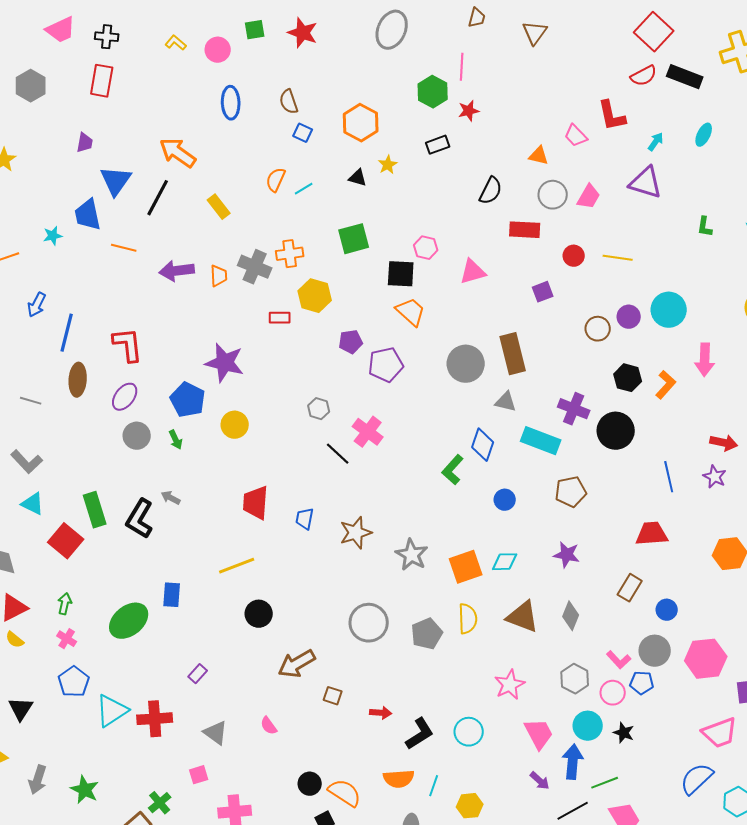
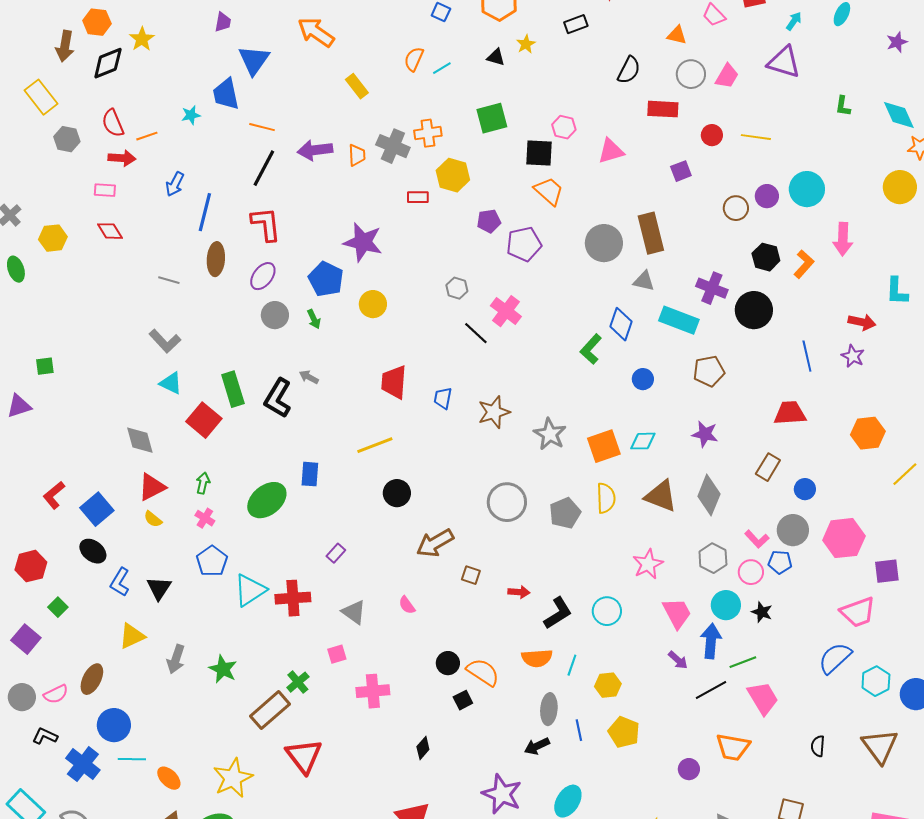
black line: (158, 198) -> (264, 168), moved
gray diamond: (571, 616) -> (709, 495), size x1.4

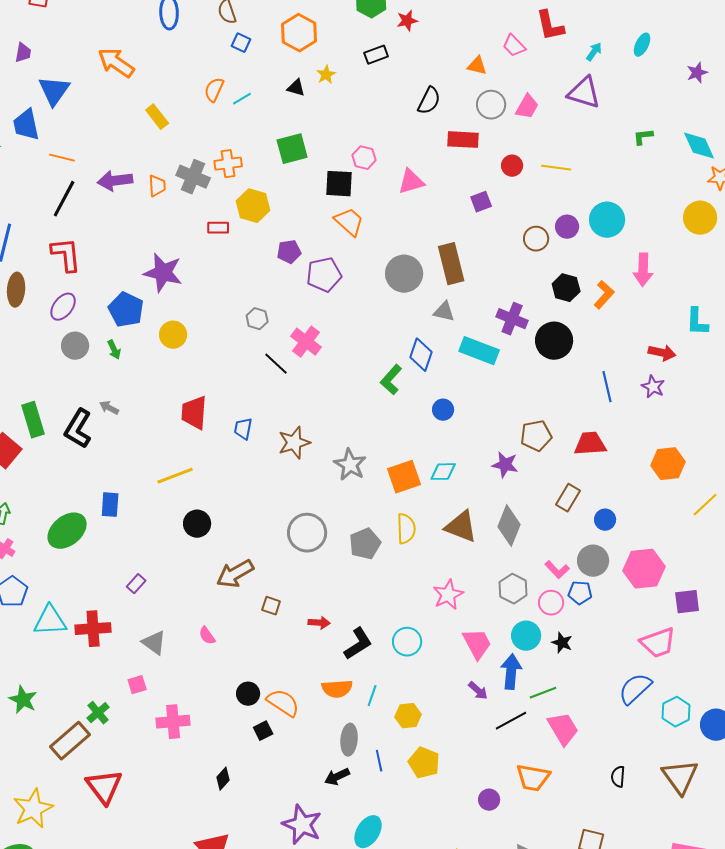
green L-shape: (843, 106) -> (643, 137), turned 75
brown pentagon: (709, 371) -> (536, 436), moved
cyan triangle: (250, 590) -> (50, 621), turned 30

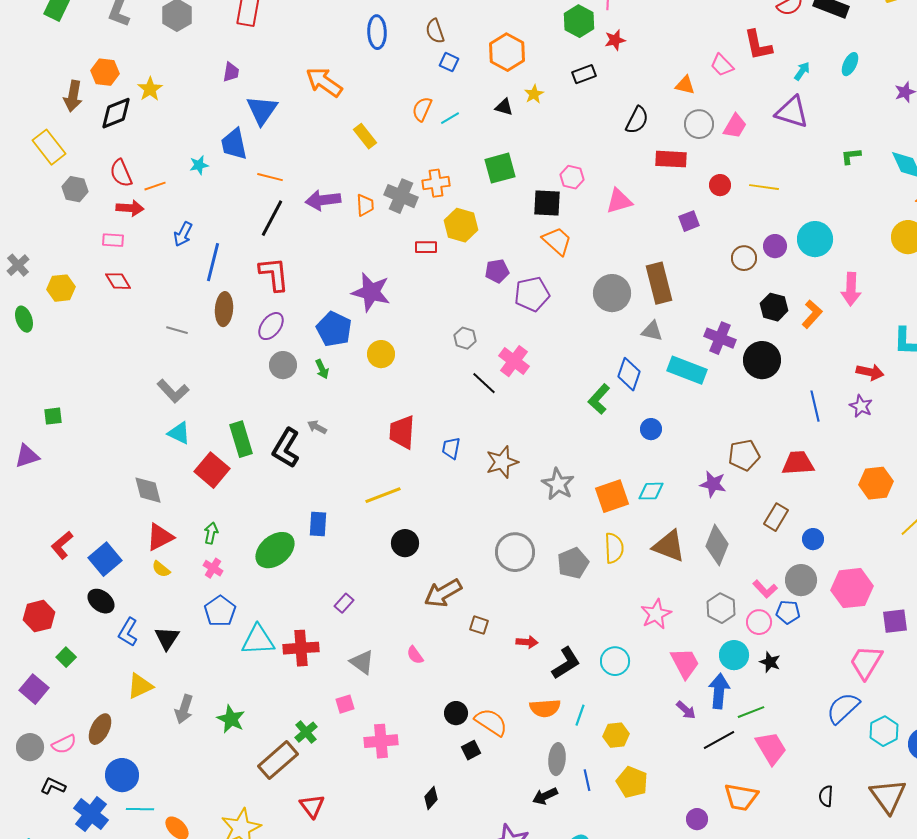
pink trapezoid: (658, 643) -> (866, 662), turned 141
red triangle: (104, 787) -> (312, 806), size x0.7

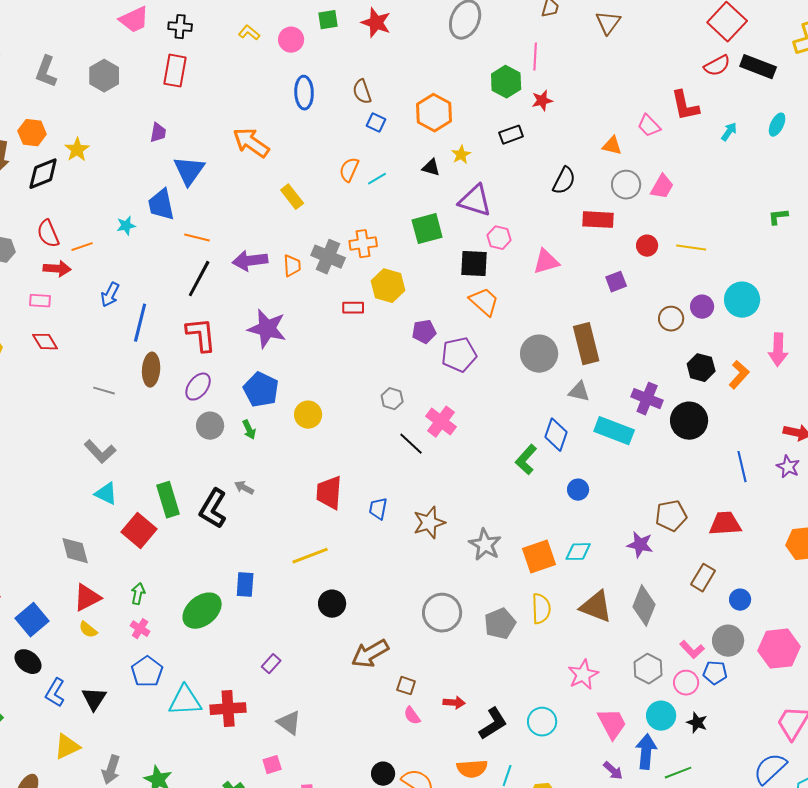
purple triangle: (792, 112) -> (475, 201), moved
purple star: (371, 292) -> (267, 329), moved
pink semicircle: (415, 655) -> (412, 716), moved

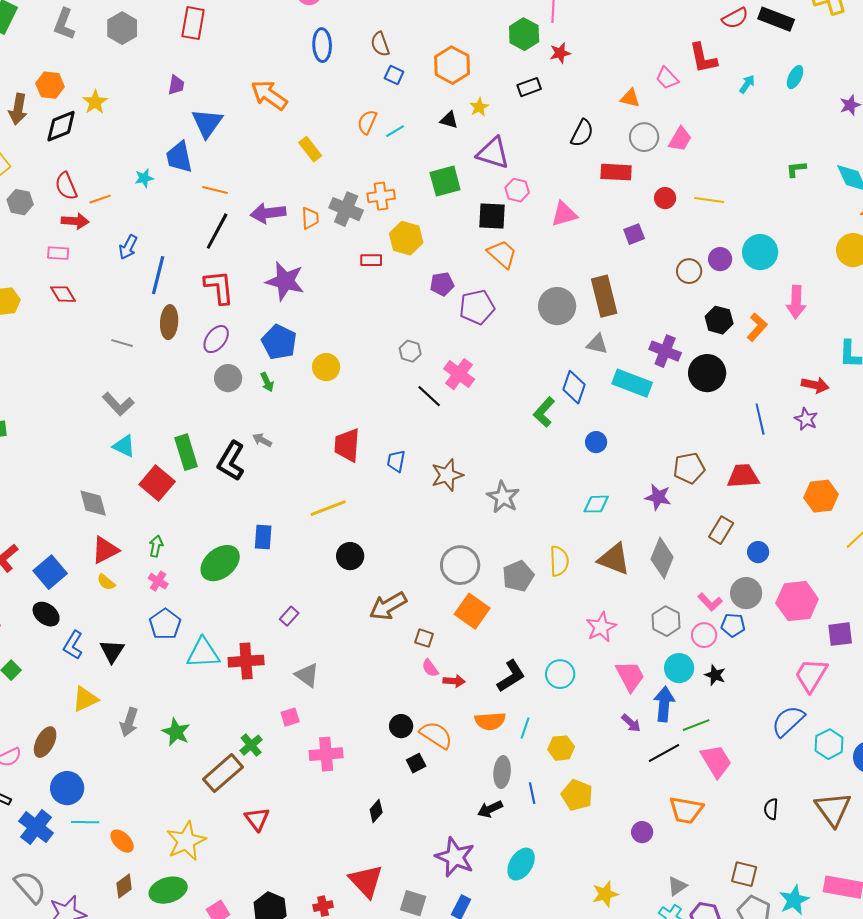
orange square: (539, 557) -> (472, 611), moved, turned -36
red arrow: (454, 703) -> (454, 681), moved

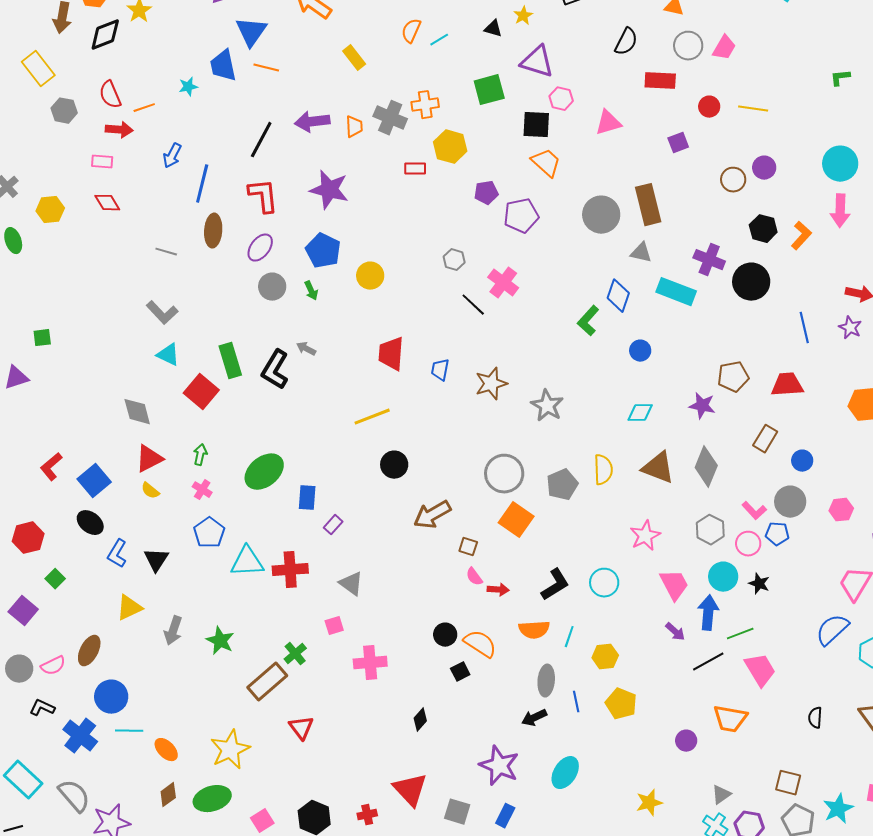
orange line: (215, 190) -> (266, 68), moved
cyan circle: (760, 252) -> (840, 164), moved
blue rectangle: (263, 537) -> (307, 498), moved
pink hexagon: (797, 601) -> (841, 510), size x0.6

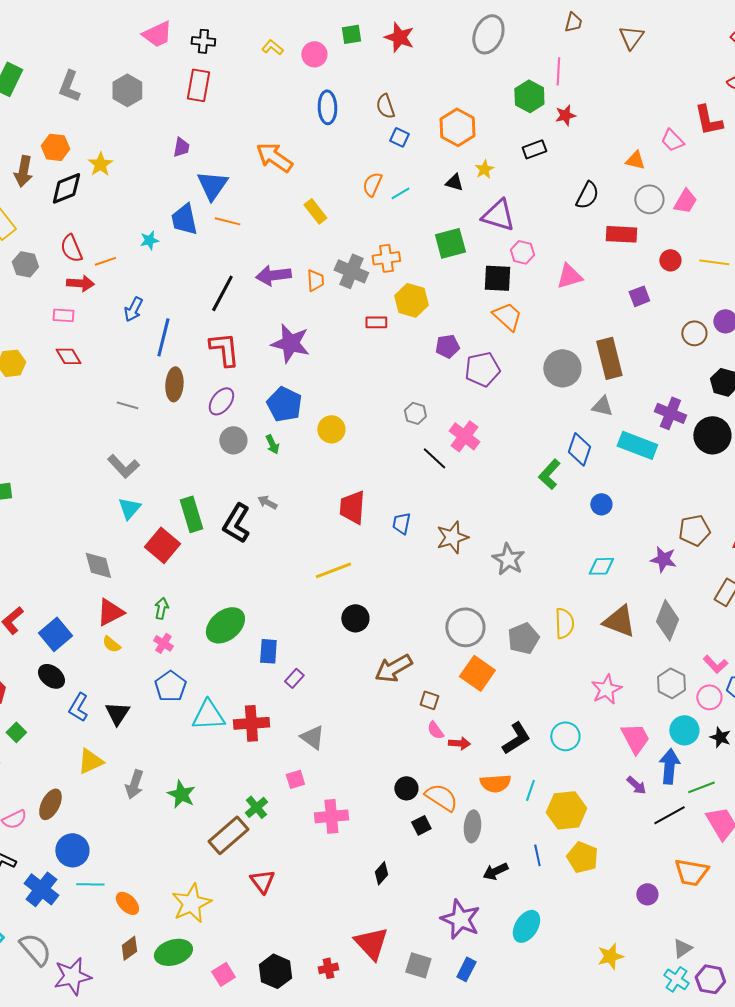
cyan triangle: (168, 355) -> (129, 508), turned 45
yellow hexagon: (605, 657) -> (566, 810), size x1.5
gray ellipse: (546, 681) -> (472, 826), moved

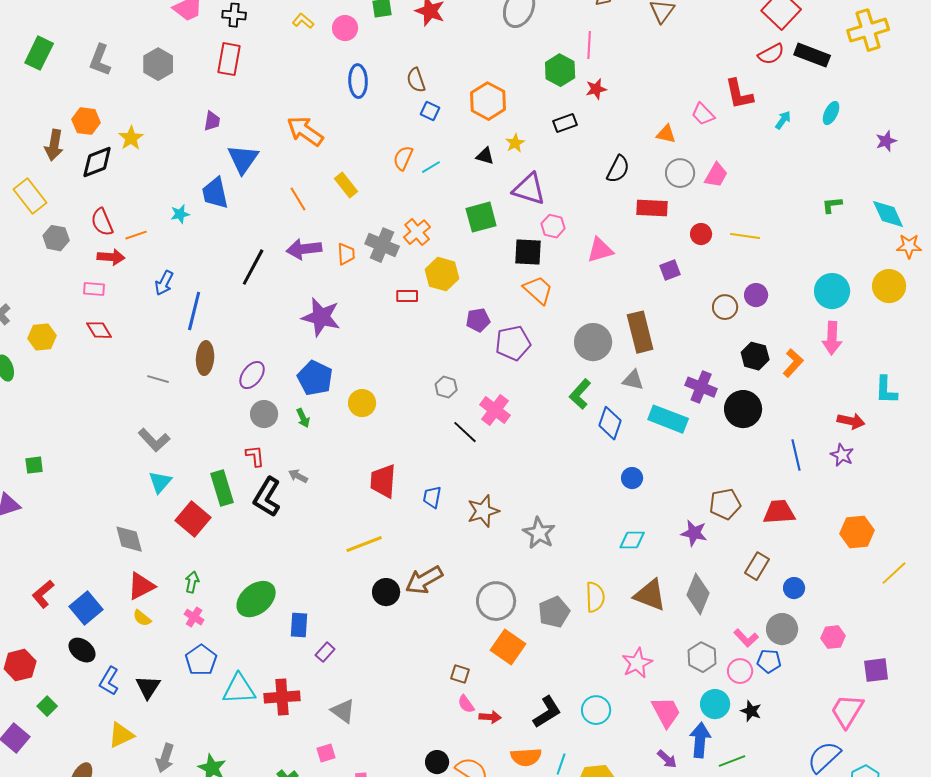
orange line: (227, 221) -> (298, 199), moved, turned 45
orange cross: (386, 258) -> (417, 232), turned -32
red L-shape: (224, 349) -> (255, 456), moved, size x0.6
green L-shape: (549, 474) -> (580, 394), moved
brown arrow: (393, 668) -> (424, 580), moved

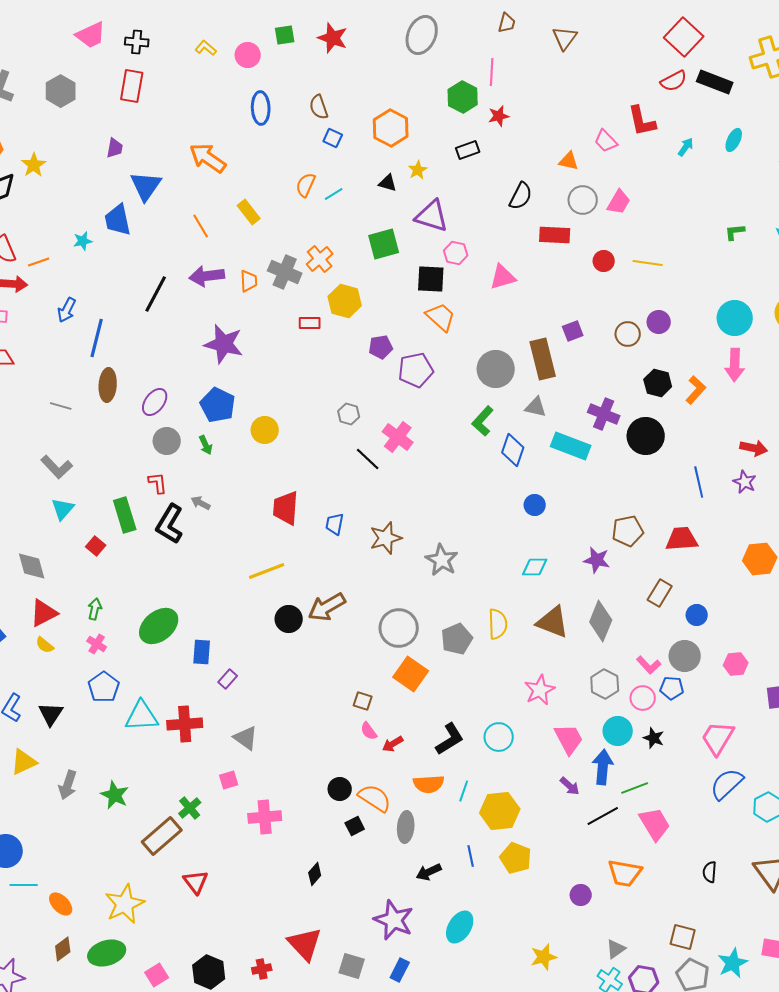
purple square: (670, 270) -> (573, 331), moved
red square: (193, 519) -> (96, 546), size x0.6
pink trapezoid: (847, 711) -> (718, 738), moved
red arrow: (490, 717) -> (393, 744), turned 145

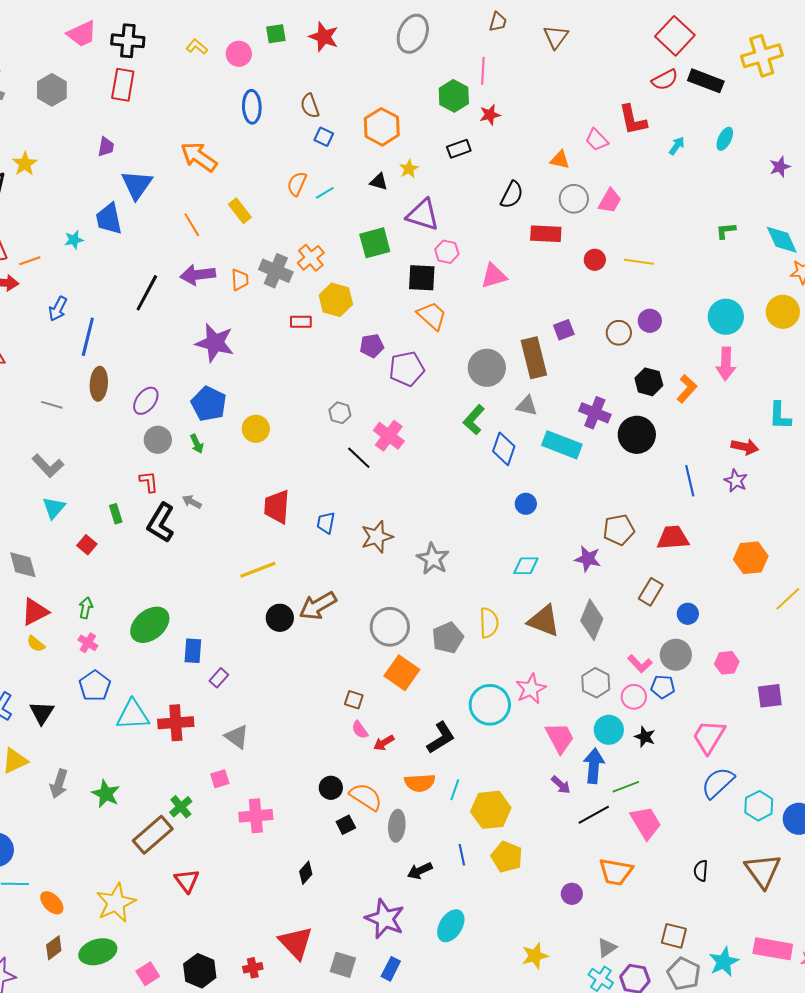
black cross: (137, 42) -> (128, 41), size x1.4
green rectangle: (125, 515) -> (116, 514), size x0.6
cyan circle: (499, 737) -> (490, 705), moved, size x1.4

